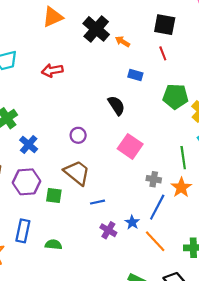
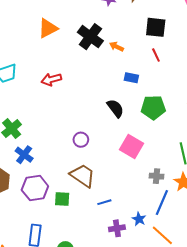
green pentagon: (175, 96) -> (153, 107), moved
blue cross: (29, 144) -> (24, 155), moved
purple cross: (108, 230) -> (117, 228), turned -35

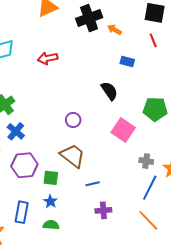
black cross: (90, 37) -> (89, 18), turned 30
green pentagon: (153, 107) -> (155, 109), moved
blue star: (139, 219) -> (50, 201), moved

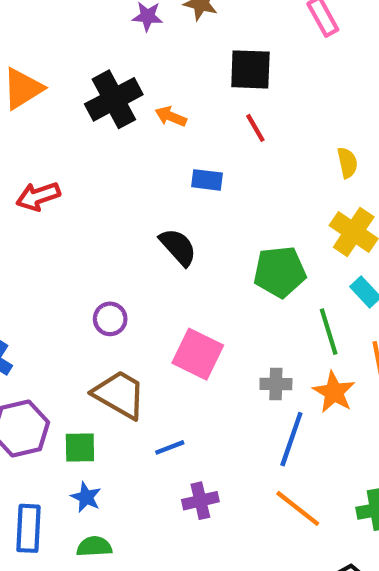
pink square: (123, 130) -> (198, 354), moved

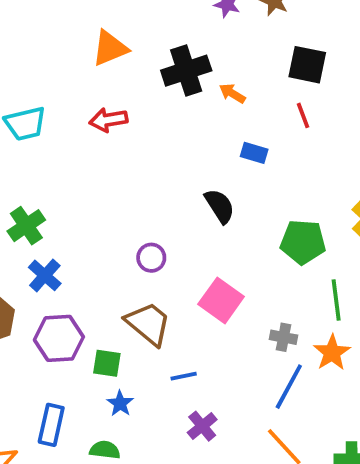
red arrow: (38, 196) -> (108, 120), moved
blue star: (86, 497) -> (120, 403), moved
purple cross: (200, 501) -> (202, 426), turned -36

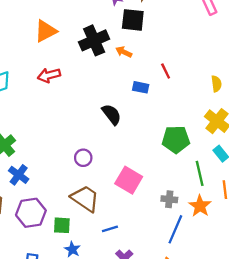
black square: (307, 65) -> (133, 20), moved
red line: (303, 115) -> (166, 71), moved
black semicircle: (220, 206) -> (112, 114), moved

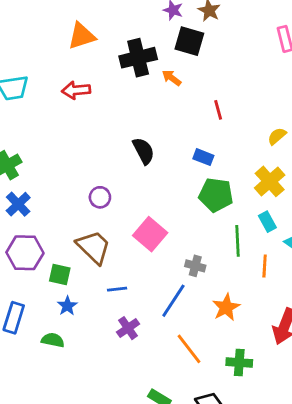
yellow semicircle: (216, 84) -> (277, 136), turned -133
blue rectangle: (141, 87) -> (203, 157), moved
orange star: (200, 206) -> (226, 307), moved
blue line: (175, 229) -> (173, 301), moved

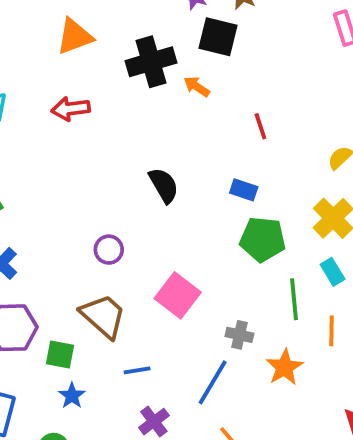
orange star: (226, 307) -> (285, 367), moved

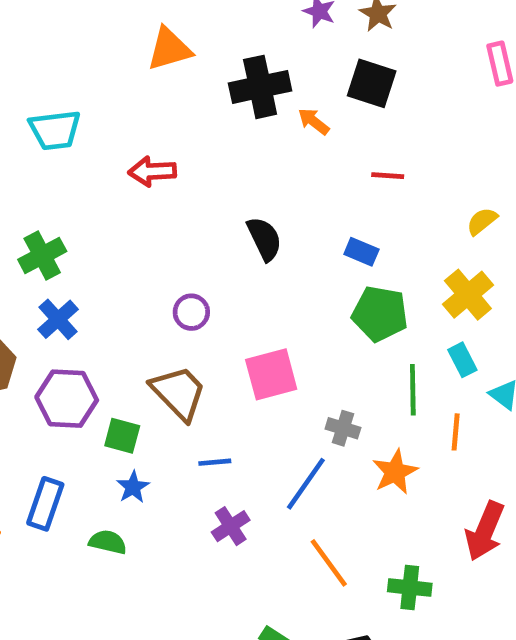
black square: (218, 37) -> (372, 83), moved
red arrow: (71, 109) -> (152, 171), moved
red line: (260, 126) -> (388, 176), turned -72
pink square: (178, 295) -> (271, 374), turned 33

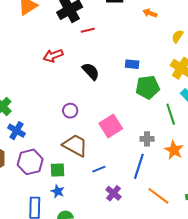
orange arrow: (314, 121) -> (150, 13), moved
red arrow: (152, 171) -> (53, 56), moved
red line: (388, 176) -> (88, 30), moved
blue star: (133, 487) -> (58, 191), moved

